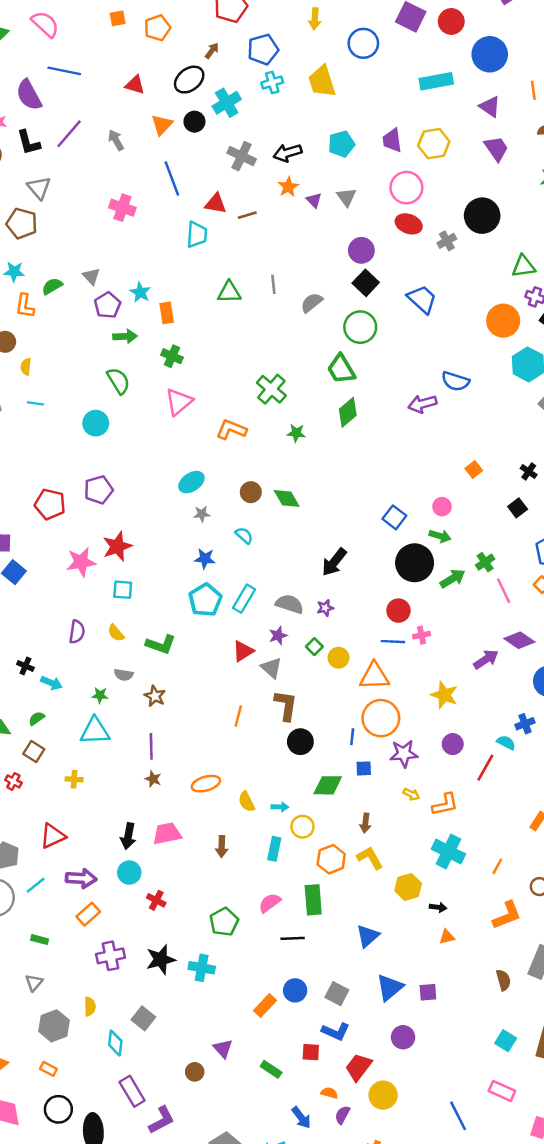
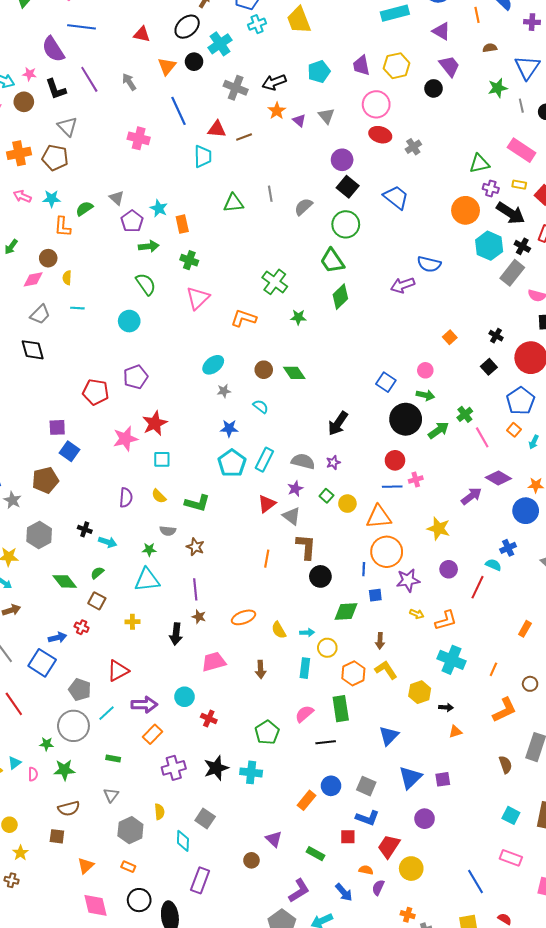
purple line: (69, 134) -> (89, 79), turned -68
black circle: (482, 216) -> (434, 88), moved, size x0.6
black arrow: (128, 836) -> (176, 634), moved
purple rectangle: (132, 1091) -> (200, 880), turned 55
purple L-shape: (162, 1120) -> (299, 891), moved

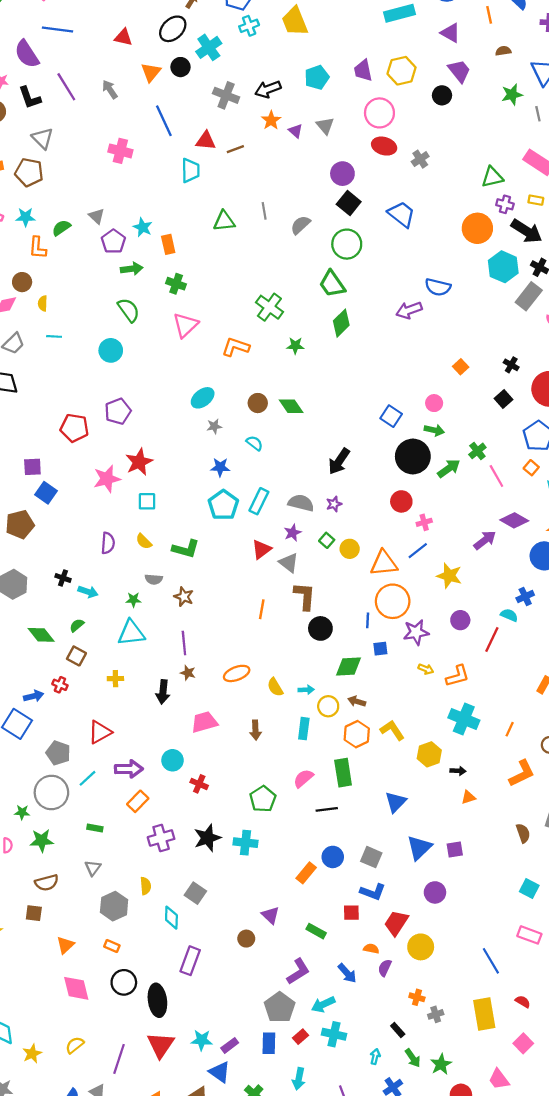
blue line: (392, 487) -> (418, 551), moved, turned -36
brown arrow: (380, 641) -> (357, 701), moved, turned 105

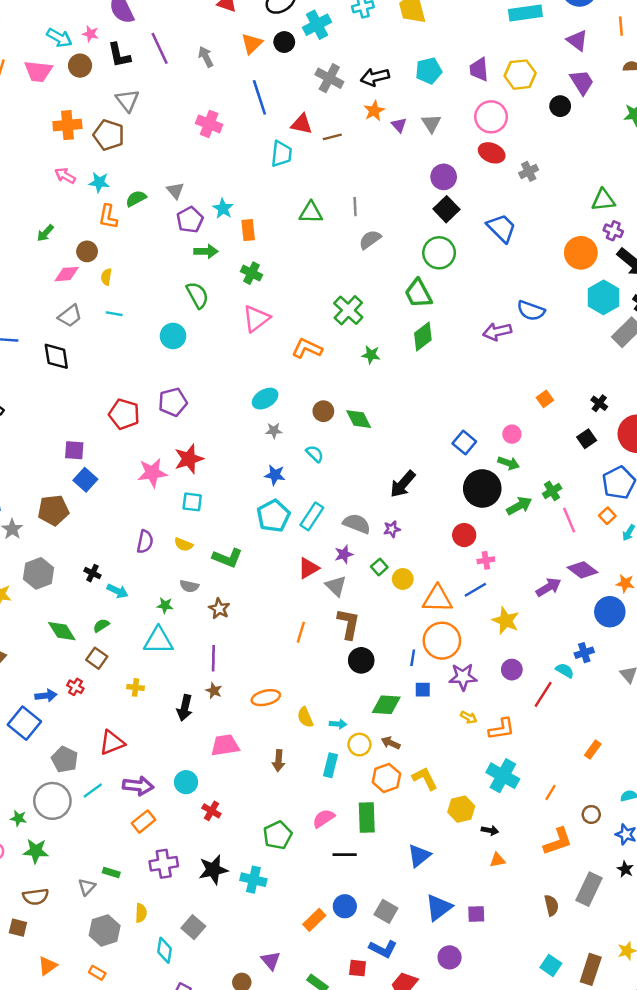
gray semicircle: (300, 225) -> (370, 239), moved
yellow semicircle: (144, 541) -> (184, 544), turned -30
green rectangle: (95, 828) -> (111, 872), moved

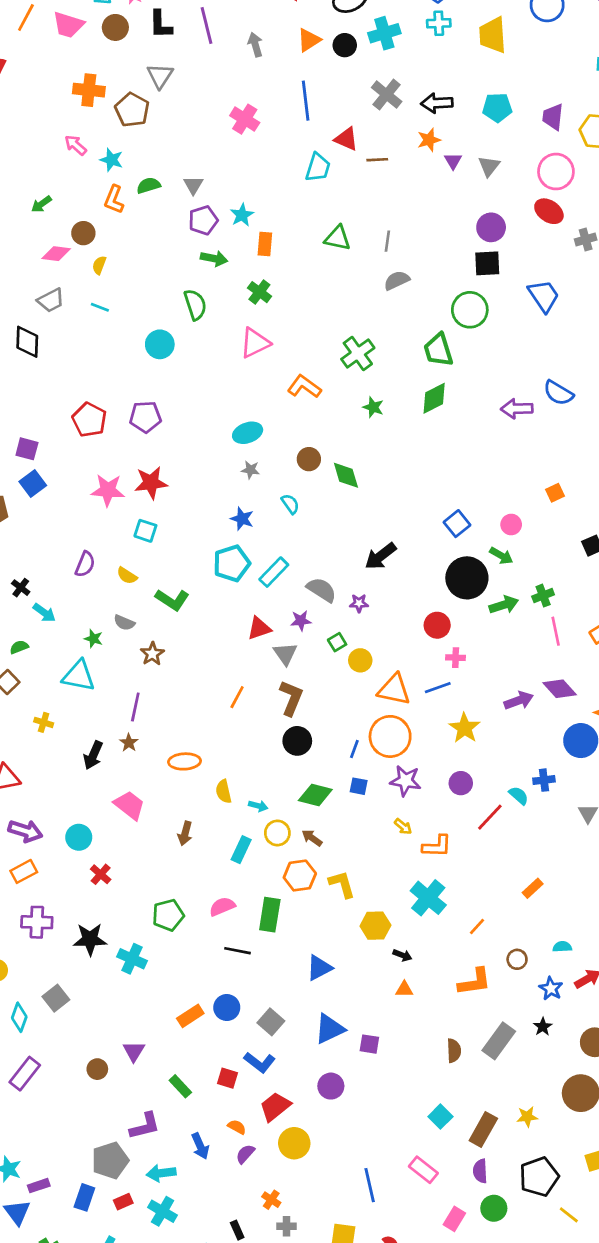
black square: (446, 209) -> (487, 263), turned 30
pink trapezoid: (225, 745) -> (129, 805), turned 36

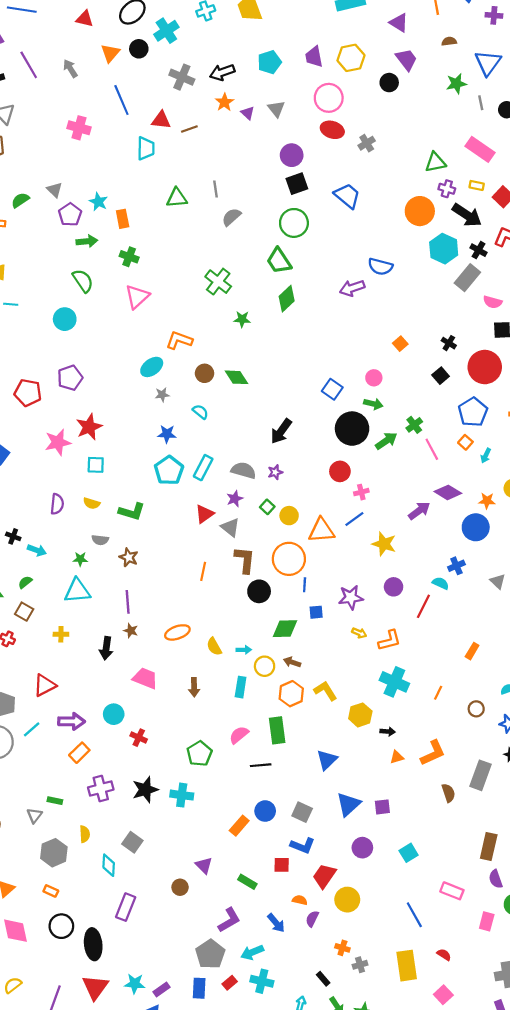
orange L-shape: (304, 387) -> (179, 340), moved
orange circle: (390, 736) -> (289, 559), moved
orange L-shape: (475, 982) -> (433, 753), moved
cyan square: (440, 1117) -> (409, 853), moved, turned 30

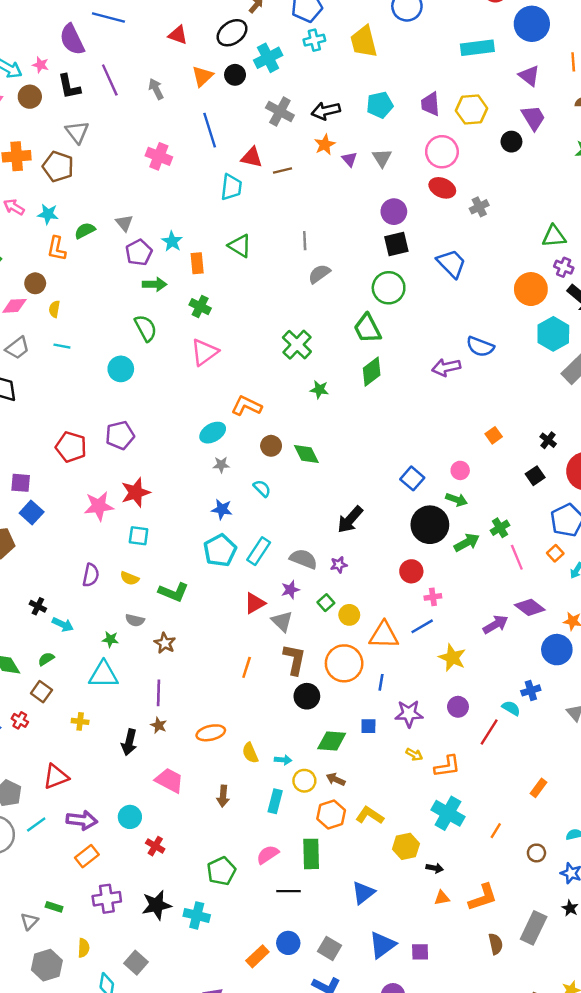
green triangle: (177, 198) -> (240, 246), moved, turned 30
blue line: (305, 585) -> (381, 682), moved
yellow L-shape: (325, 691) -> (370, 815), turned -30

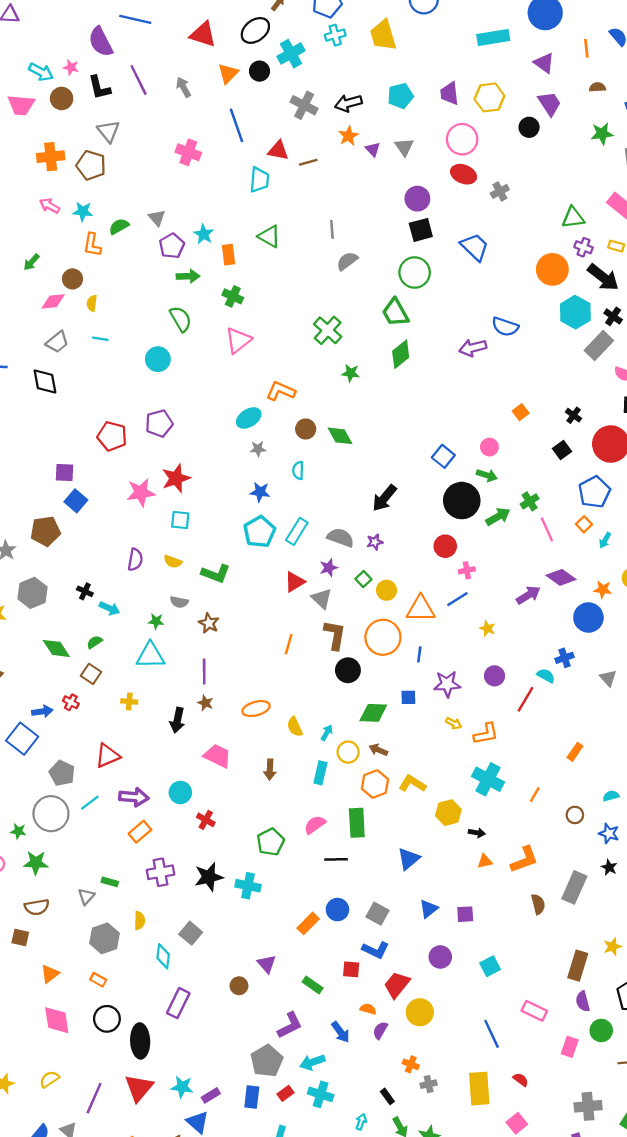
red triangle: (178, 35) -> (203, 34), size x1.4
cyan semicircle: (262, 488) -> (298, 470), turned -132
yellow star: (452, 658) -> (488, 628), size x0.6
cyan arrow: (283, 760) -> (327, 733), turned -63
blue triangle: (382, 945) -> (429, 909), size x0.7

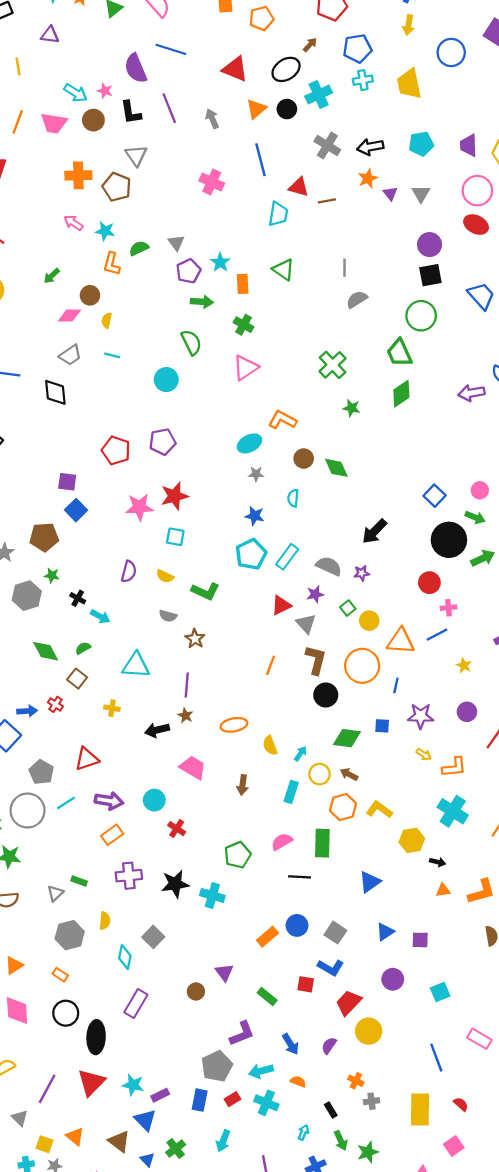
green star: (156, 621) -> (52, 575), moved
black arrow: (177, 720) -> (157, 730), turned 60
orange semicircle: (368, 1009) -> (298, 1082), moved

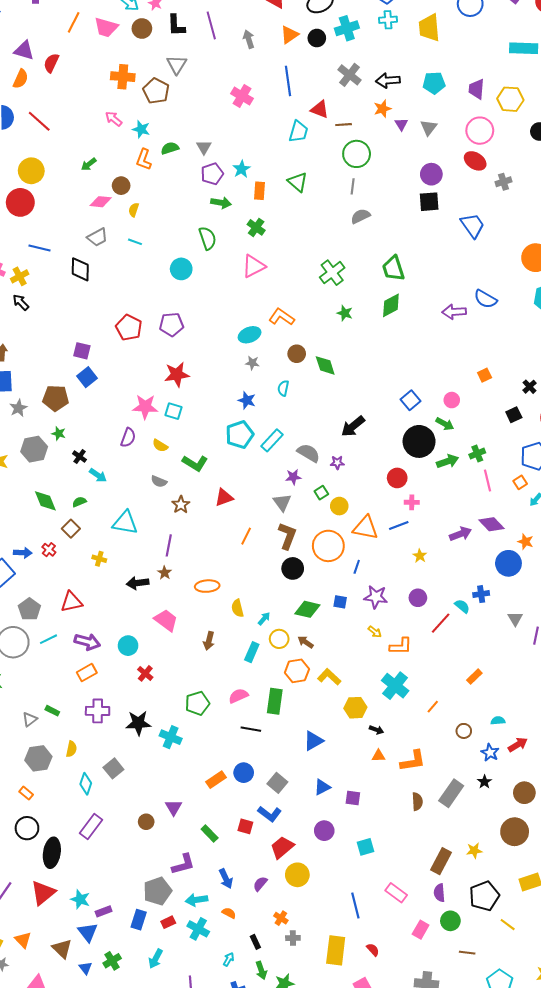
green circle: (421, 316) -> (357, 154), moved
pink star: (139, 507) -> (145, 407), moved
red triangle: (281, 605) -> (224, 497), moved

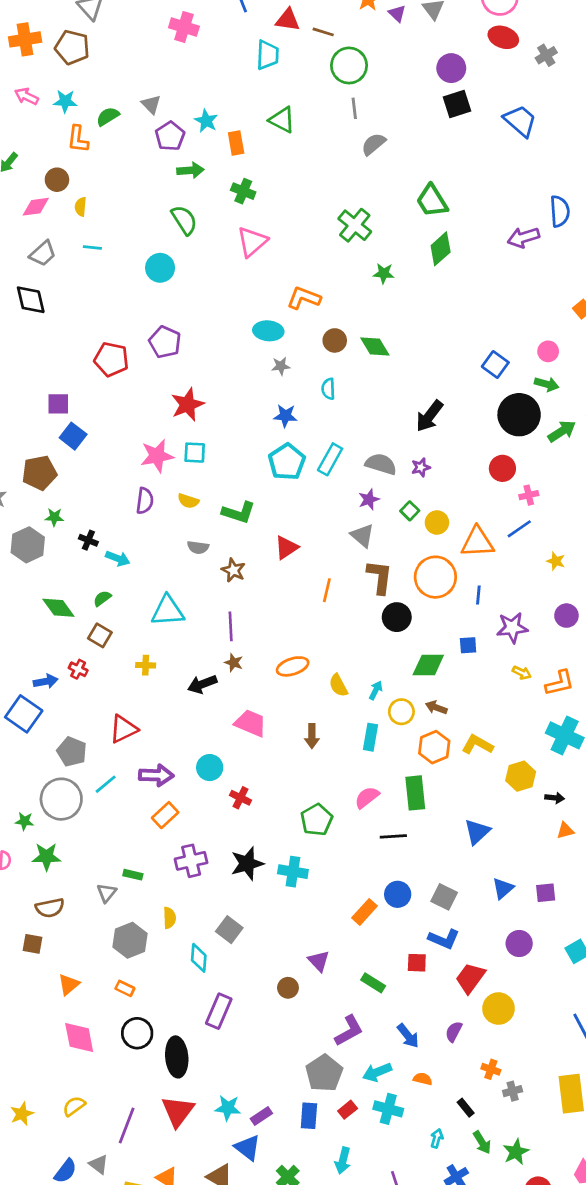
brown line: (344, 125) -> (323, 32), turned 35
blue semicircle: (485, 299) -> (560, 211), turned -110
purple pentagon: (171, 324) -> (165, 342), turned -30
cyan ellipse: (250, 335) -> (268, 331), turned 40

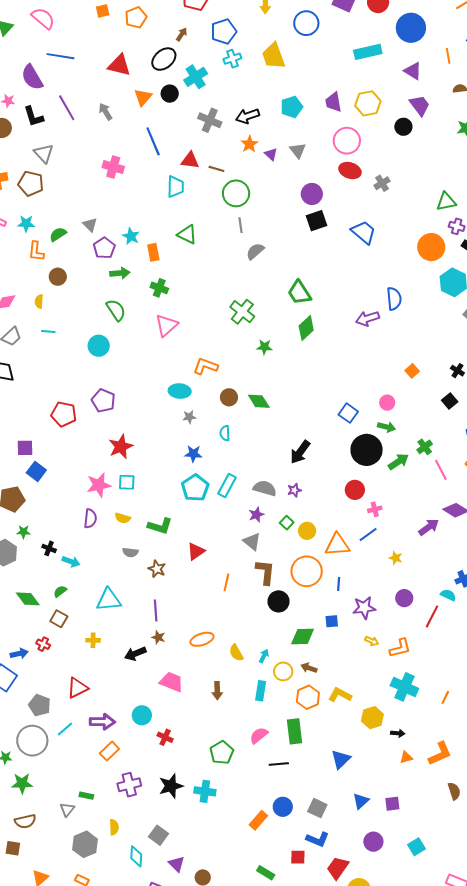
brown circle: (57, 180) -> (58, 277), moved
purple triangle: (319, 961) -> (177, 864), moved

